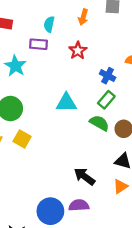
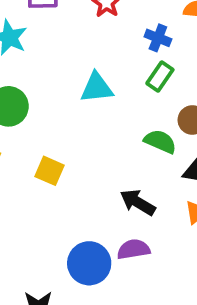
green semicircle: (99, 123) -> (160, 141), moved
yellow square: (22, 139) -> (50, 171), moved

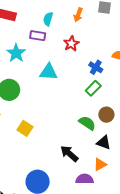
cyan triangle: (97, 88) -> (49, 72), moved
purple semicircle: (133, 249) -> (85, 179), moved

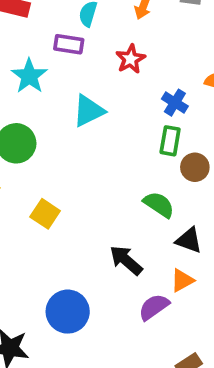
cyan triangle: (49, 72) -> (89, 111), turned -30
green rectangle: (93, 88) -> (170, 141), turned -35
brown circle: (106, 115) -> (195, 167), moved
purple semicircle: (85, 179) -> (154, 307), turned -36

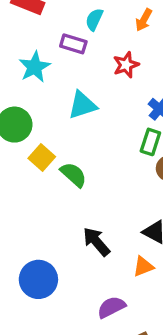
green semicircle: (159, 205) -> (73, 175), moved
yellow square: (45, 214) -> (42, 157), moved
purple semicircle: (154, 307) -> (111, 307), moved

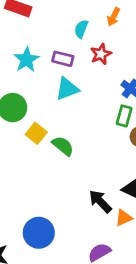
cyan semicircle: (94, 19) -> (81, 29), moved
purple rectangle: (73, 44) -> (63, 59), moved
black arrow: (96, 242) -> (100, 201), moved

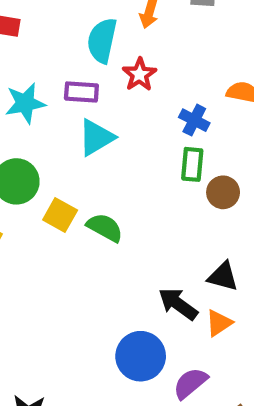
cyan semicircle: (81, 29) -> (102, 40), size x1.5
cyan star: (26, 60) -> (25, 103), turned 30
blue circle: (39, 233) -> (141, 356), moved

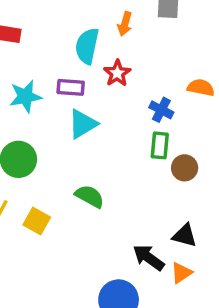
yellow square: (60, 215) -> (37, 221), moved

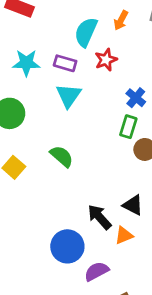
cyan triangle: (83, 124) -> (69, 96), turned -36

